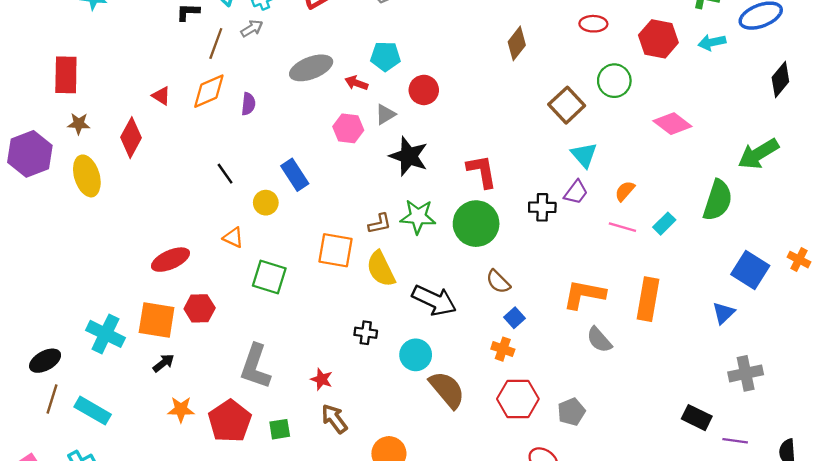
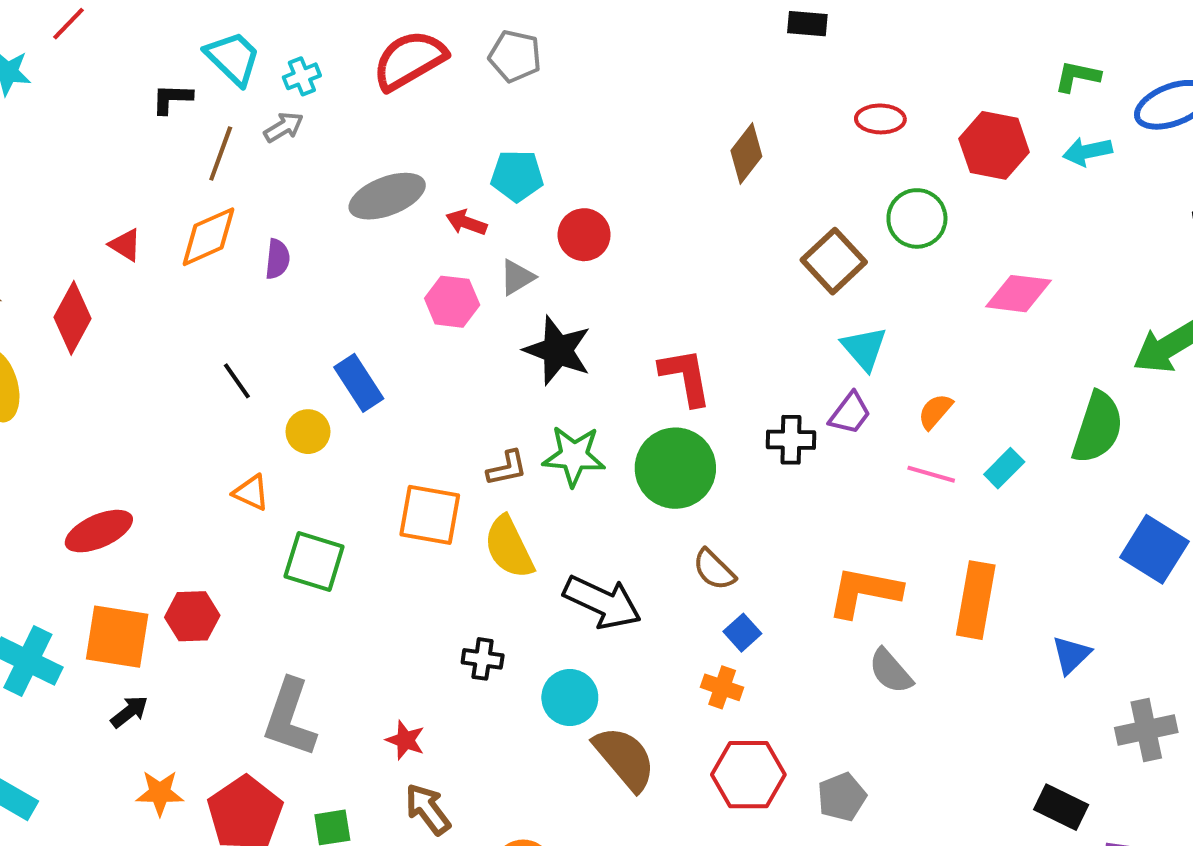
pink diamond: (672, 124) -> (1018, 294), turned -30
red ellipse: (171, 260) -> (99, 531), moved
blue triangle: (724, 313) -> (1071, 655), moved

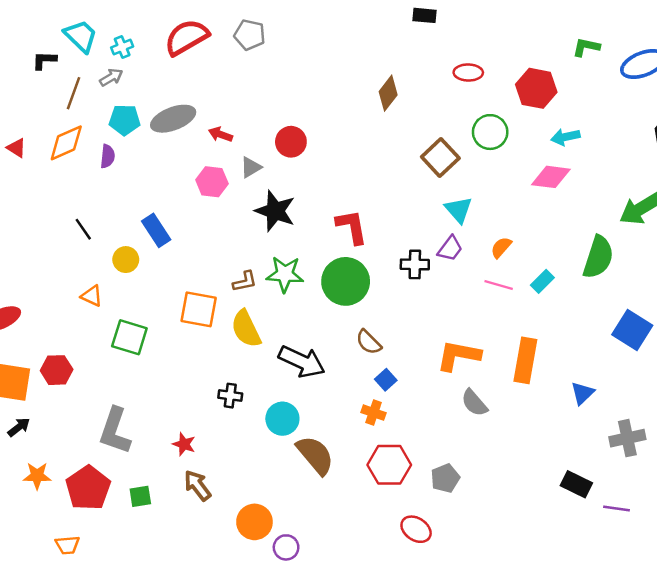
cyan arrow: (1087, 151) -> (565, 137), moved
cyan pentagon: (517, 176) -> (125, 120), moved

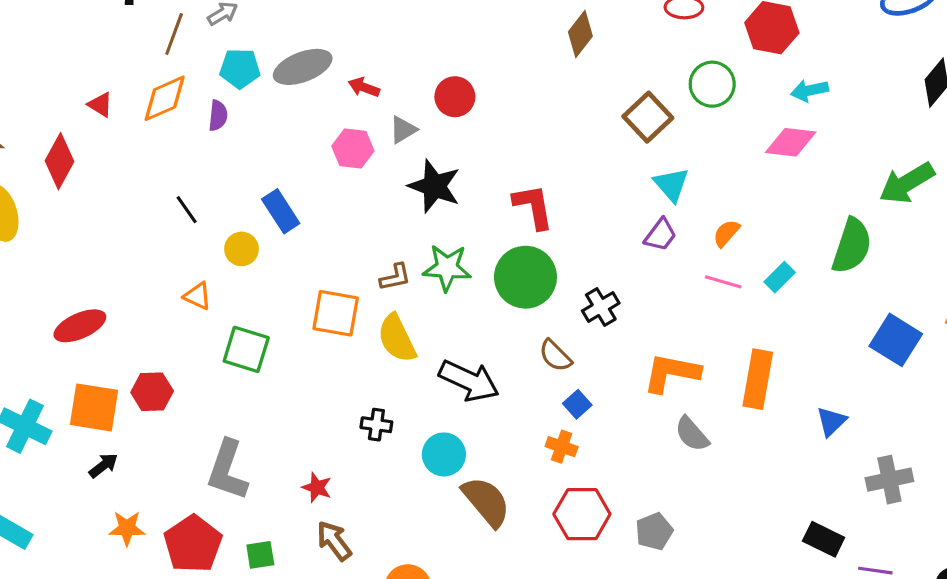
black cross: (415, 264) -> (601, 307), moved, turned -32

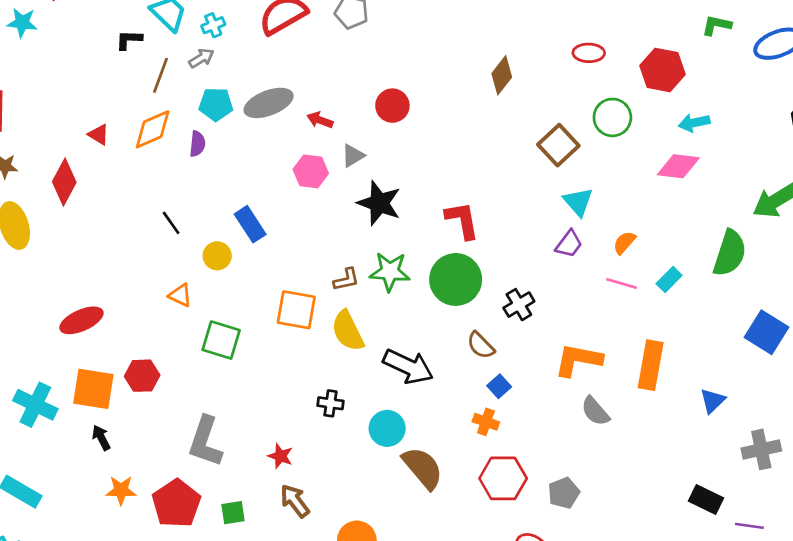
red circle: (455, 97) -> (392, 106), moved
black arrow: (103, 465) -> (101, 438), turned -80

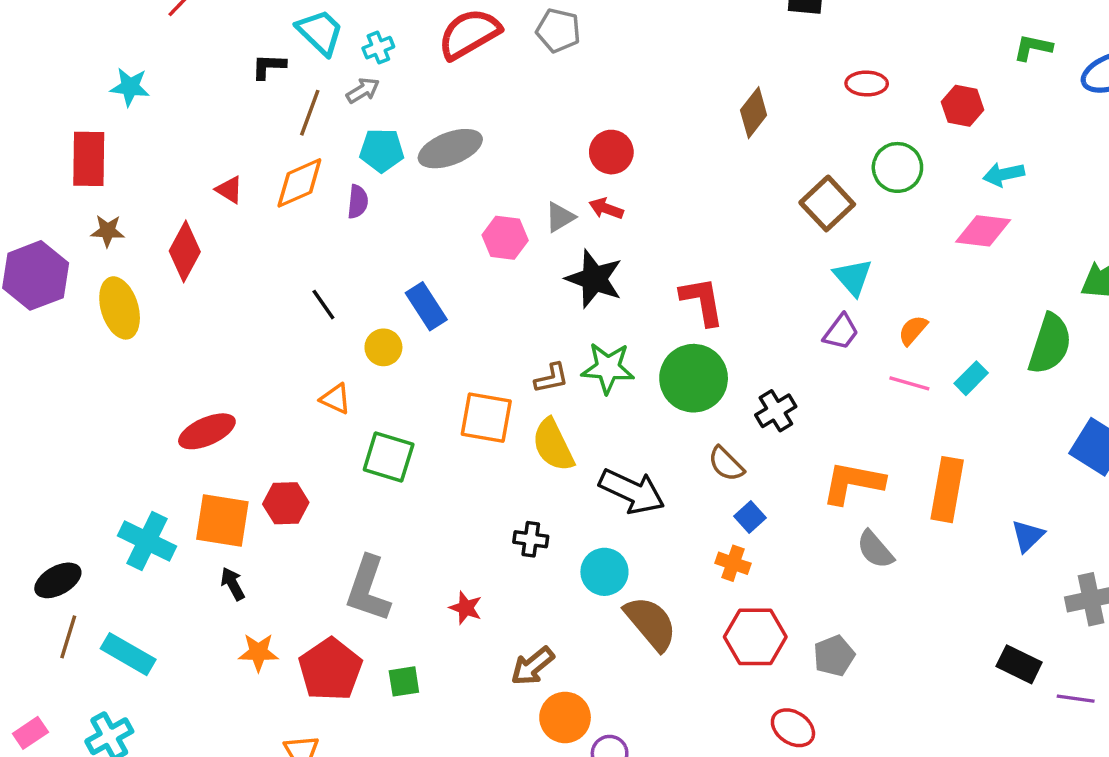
cyan star: (22, 23) -> (130, 87), moved
red hexagon: (662, 70) -> (963, 106), size x0.7
red arrow: (320, 120) -> (606, 209), moved
brown arrow: (295, 501) -> (532, 666), moved, turned -92

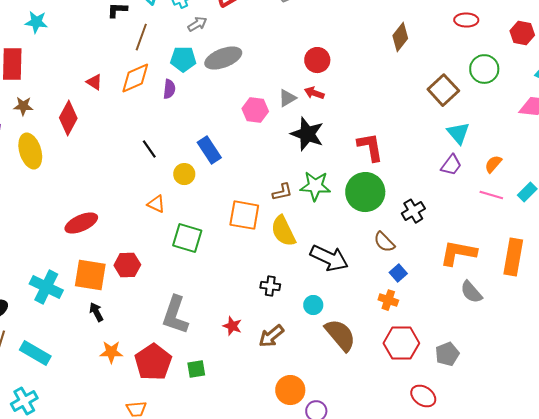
gray arrow: (363, 90) -> (197, 24), moved
cyan circle: (604, 572) -> (313, 305), size x0.7
brown arrow: (532, 666) -> (271, 336), moved

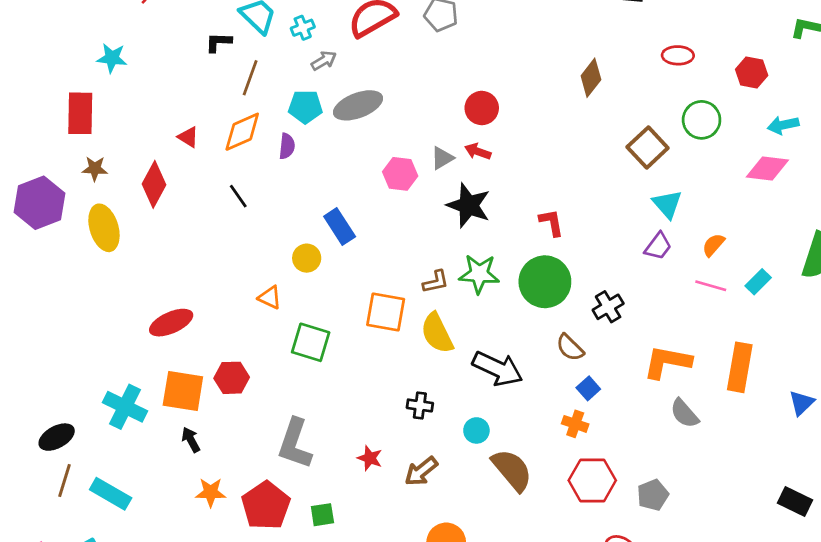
red L-shape: (370, 147) -> (551, 223), size x0.7
black line: (149, 149) -> (238, 196), moved

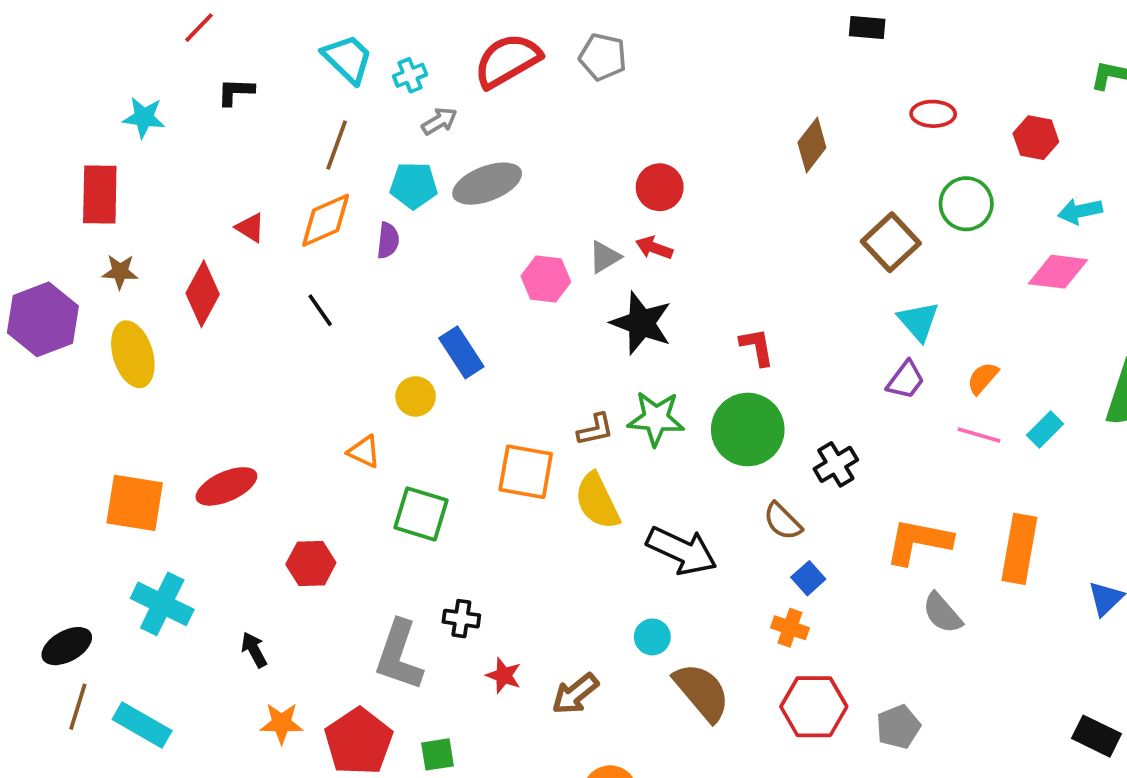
black L-shape: (218, 42) -> (236, 92), moved
orange square: (183, 391) -> (135, 503), moved
black cross: (420, 405) -> (461, 619), moved

